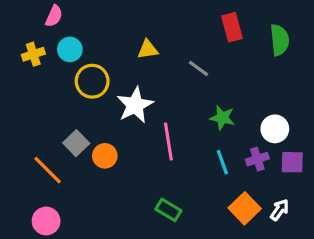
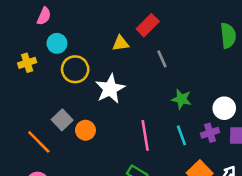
red rectangle: (232, 27) -> (148, 25), moved, turned 60
yellow cross: (33, 54) -> (27, 63), moved
gray line: (199, 68) -> (162, 59), turned 30
pink line: (168, 142) -> (145, 135), moved

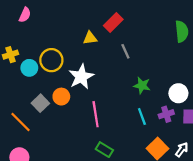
cyan circle: (57, 43) -> (29, 68), moved
orange circle: (85, 130) -> (61, 97), moved
pink line: (145, 135) -> (96, 114), moved

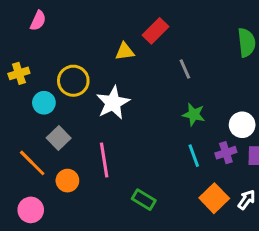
gray line: (125, 51) -> (185, 69), moved
cyan circle: (29, 68) -> (44, 103), moved
orange circle: (61, 97) -> (67, 181), moved
pink line: (96, 114) -> (104, 160), moved

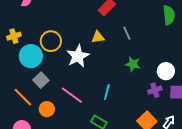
yellow triangle: (125, 51) -> (98, 37), moved
cyan circle: (44, 103) -> (31, 56), size x1.5
cyan line: (194, 156) -> (107, 92), moved, turned 35
pink line: (104, 160) -> (72, 95), turned -45

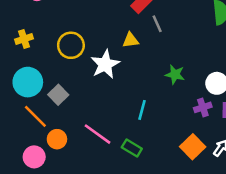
gray line: (127, 33) -> (157, 24), moved
cyan circle: (31, 56) -> (28, 82), moved
pink line: (72, 95) -> (98, 134), moved
orange circle: (47, 109) -> (57, 139), moved

